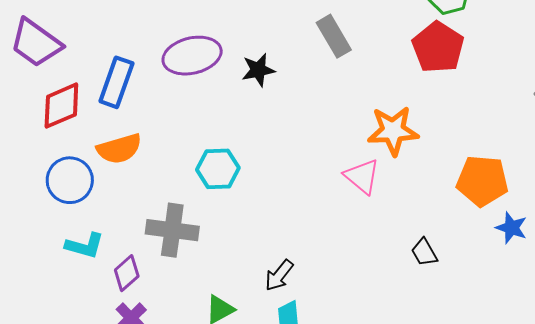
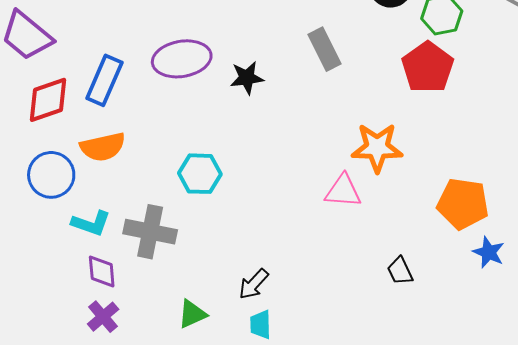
pink triangle: (362, 176) -> (343, 191), turned -39
cyan L-shape: (85, 246) -> (91, 223), moved
purple diamond: (127, 273) -> (102, 272), turned -57

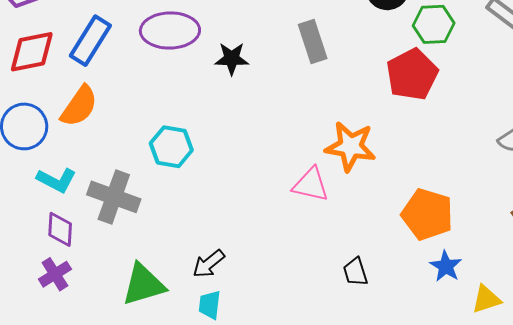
orange semicircle: (103, 147) -> (79, 106), turned -51
green triangle: (192, 314) -> (144, 285), size x1.5

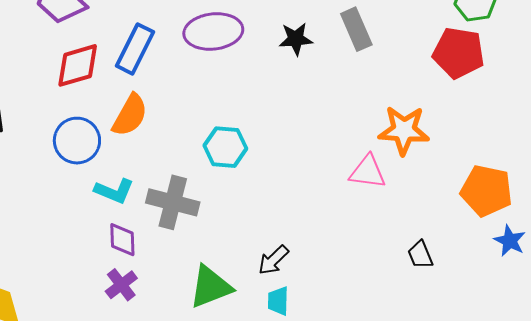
black star: (232, 59) -> (296, 39), moved
red pentagon: (412, 74) -> (458, 53), turned -30

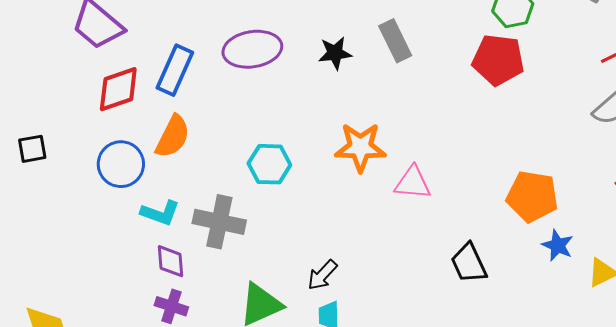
orange star: (404, 130) -> (360, 147), moved
black trapezoid: (420, 255) -> (469, 263), size x1.4
purple cross: (121, 285) -> (171, 306), turned -32

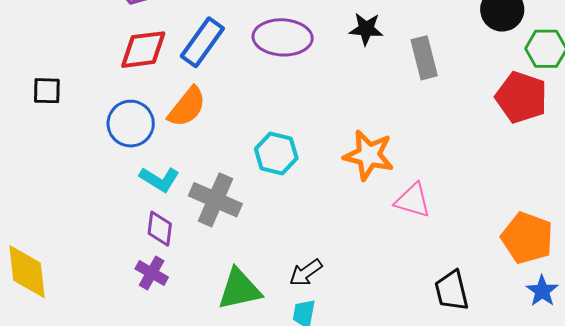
black star: (335, 53) -> (366, 29), moved

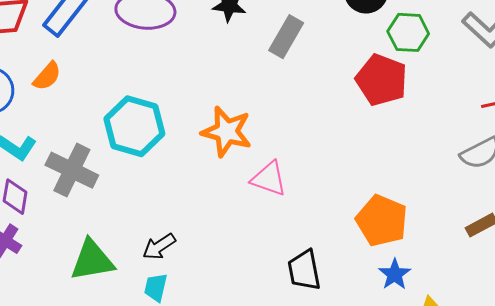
gray rectangle: (424, 58) -> (286, 37), turned 42
orange semicircle: (187, 107) -> (47, 76), size x0.7
cyan hexagon: (276, 153) -> (134, 126), size x1.4

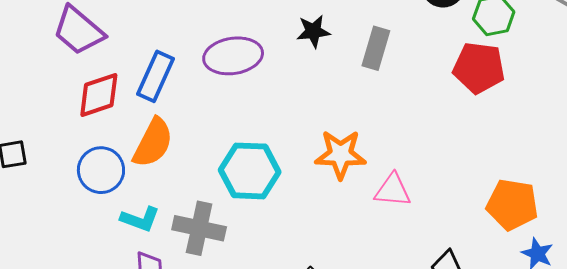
orange semicircle: (47, 76) -> (153, 143), size x1.6

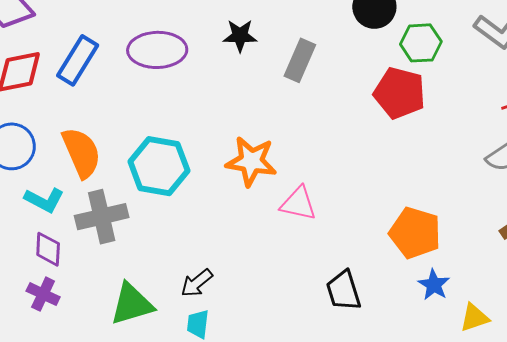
orange semicircle: (153, 143) -> (81, 153), moved, turned -58
gray cross: (199, 228) -> (102, 217), turned -33

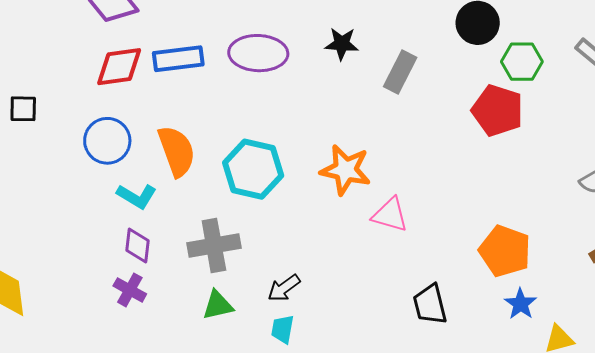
blue rectangle: (78, 60) -> (178, 59), turned 48
gray cross: (102, 217) -> (214, 246), moved
green triangle: (132, 304) -> (218, 305), size x0.7

